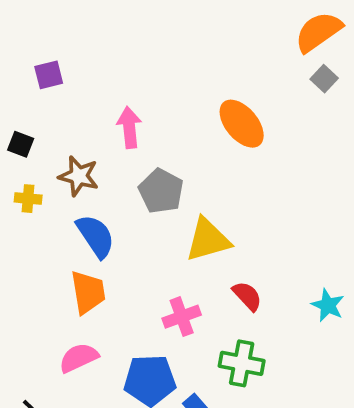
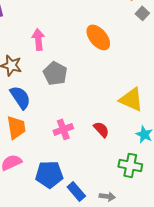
yellow triangle: (208, 240) -> (131, 99), moved, turned 40
pink cross: (182, 317) -> (63, 129), moved
green cross: (242, 363) -> (130, 165), moved

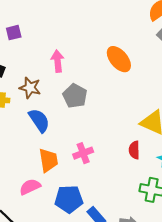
orange trapezoid: (16, 127) -> (48, 160), moved
red semicircle: (101, 129) -> (134, 150), moved, turned -138

